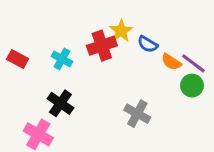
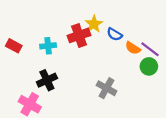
cyan cross: (62, 59) -> (48, 46), turned -35
black cross: (60, 103) -> (47, 80), turned 30

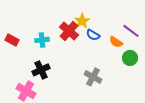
blue semicircle: (115, 34) -> (93, 35), moved
red cross: (79, 35) -> (69, 31), turned -30
purple line: (150, 49) -> (131, 31), moved

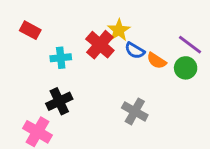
red rectangle: (12, 40) -> (30, 30), moved
orange semicircle: (116, 42) -> (157, 61), moved
green circle: (130, 58) -> (186, 68), moved

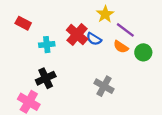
yellow star: (119, 30) -> (105, 14), moved
purple line: (190, 45) -> (125, 30), moved
blue semicircle: (135, 50) -> (94, 39), moved

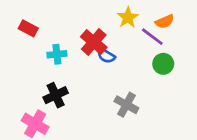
blue semicircle: (94, 39) -> (106, 56), moved
orange semicircle: (121, 47) -> (165, 22), moved, turned -56
green circle: (143, 52) -> (163, 64), moved

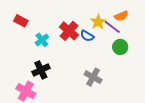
yellow star: (128, 17) -> (98, 22), moved
cyan cross: (57, 54) -> (42, 40), turned -32
blue semicircle: (106, 56) -> (87, 36), moved

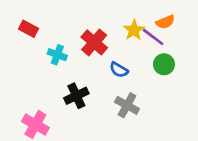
blue semicircle: (87, 36) -> (119, 70), moved
cyan cross: (42, 40) -> (57, 55), turned -32
black cross: (41, 70) -> (76, 96), moved

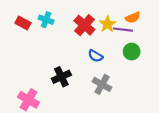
purple line: (153, 37) -> (123, 30), turned -30
red cross: (94, 42) -> (84, 25), moved
cyan cross: (57, 55) -> (46, 20), moved

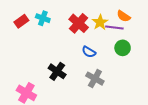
orange semicircle: (133, 18) -> (124, 16), turned 56
red rectangle: (23, 23) -> (21, 21), turned -64
black cross: (61, 77) -> (57, 71), turned -30

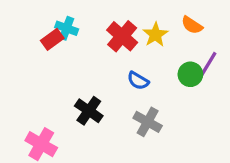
red rectangle: (21, 21) -> (52, 39), moved
purple line: (114, 27) -> (208, 65), moved, turned -66

